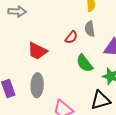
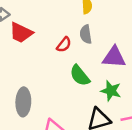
red trapezoid: (37, 51) -> (21, 33), moved

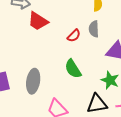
green semicircle: (80, 76) -> (73, 69), moved

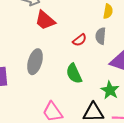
gray ellipse: (33, 81) -> (35, 62), moved

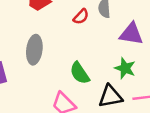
green semicircle: (74, 74) -> (80, 73), moved

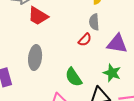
red semicircle: (81, 17) -> (85, 40), moved

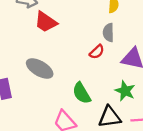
gray ellipse: (35, 58) -> (40, 69), turned -70

